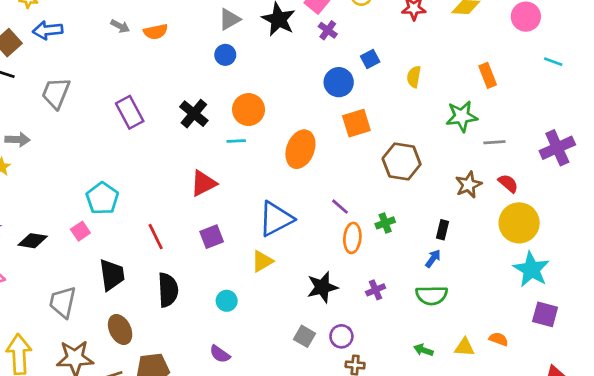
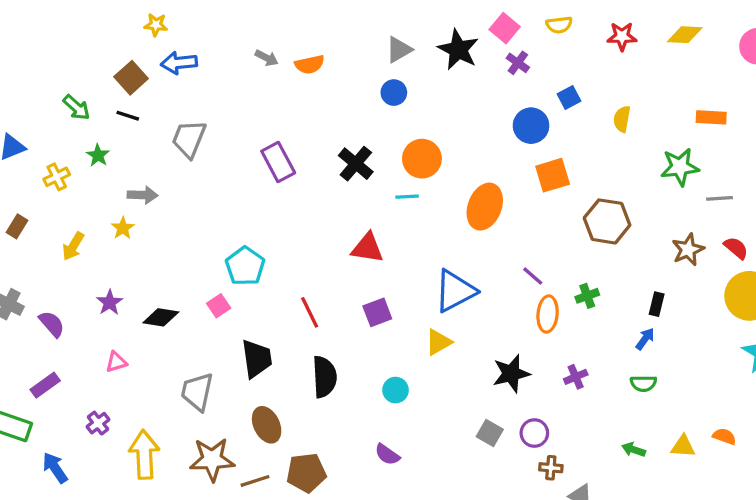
orange rectangle: (488, 75) -> (711, 117), turned -65
red triangle: (203, 183) -> (367, 248), turned 36
green semicircle: (432, 295) -> (643, 383), size x0.7

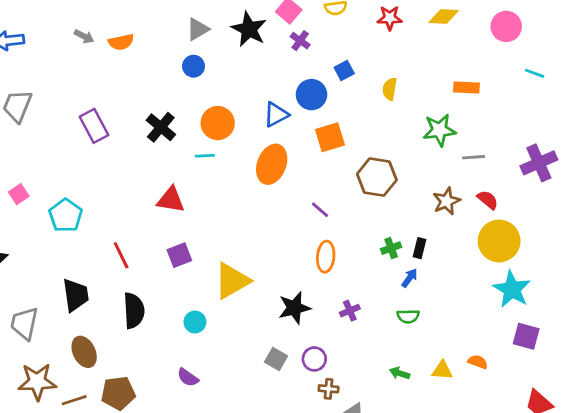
purple line: (533, 276) -> (320, 210), moved
blue triangle: (455, 291) -> (276, 115), moved, size x0.7
green cross: (587, 296) -> (391, 248), moved
pink square: (219, 306) -> (19, 194), moved
yellow triangle: (438, 342) -> (232, 281), size x1.6

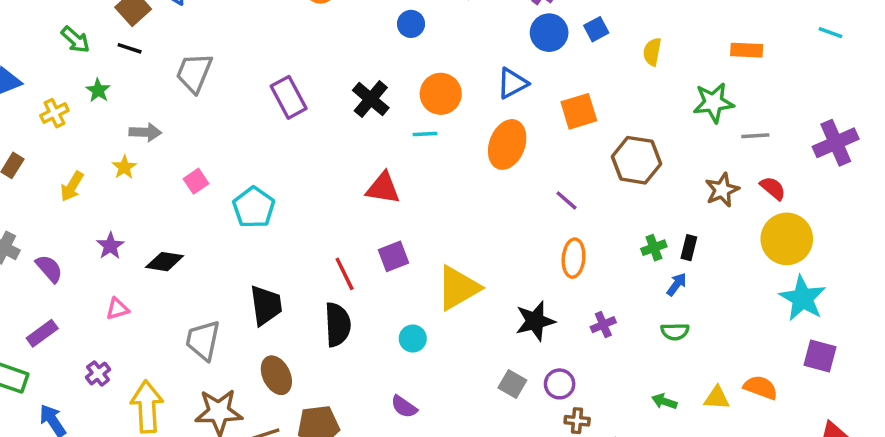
blue circle: (311, 95) -> (549, 33), moved
red line: (121, 255) -> (345, 274), moved
orange semicircle: (478, 362) -> (761, 387), size x1.4

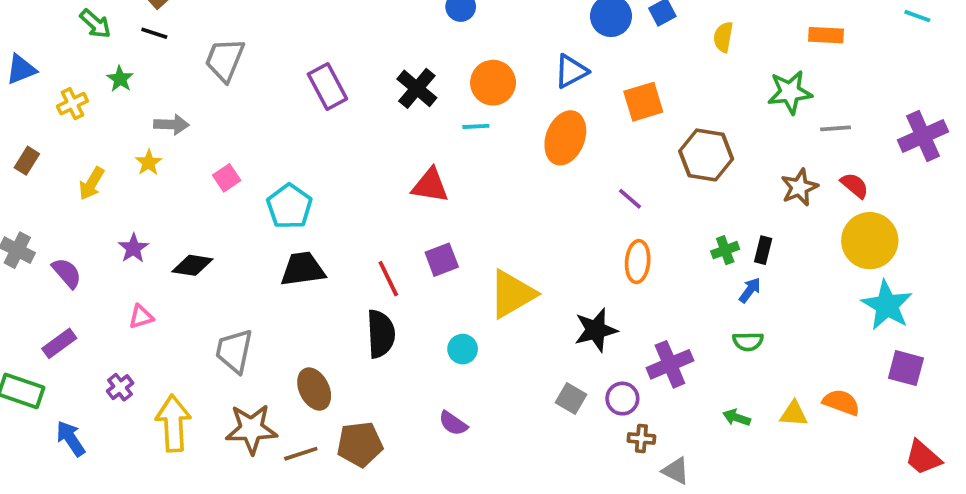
black trapezoid: (266, 305) -> (303, 269), moved, turned -90
purple cross: (603, 325) -> (670, 364), moved, size x1.6

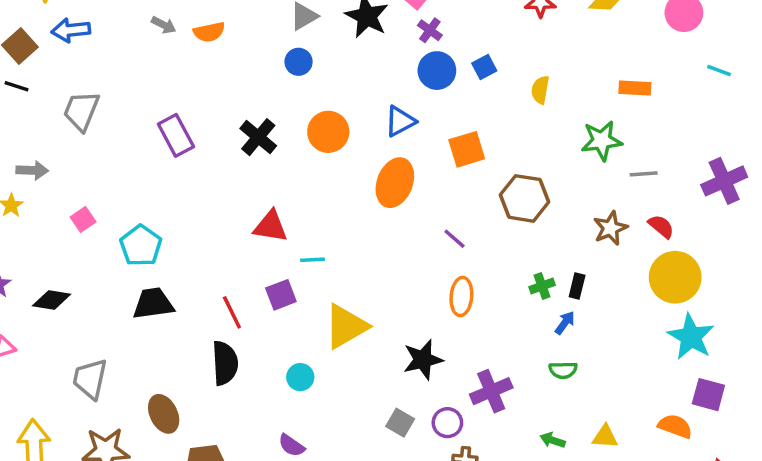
cyan line: (476, 126) -> (313, 260), moved
orange semicircle: (841, 402) -> (675, 426), moved

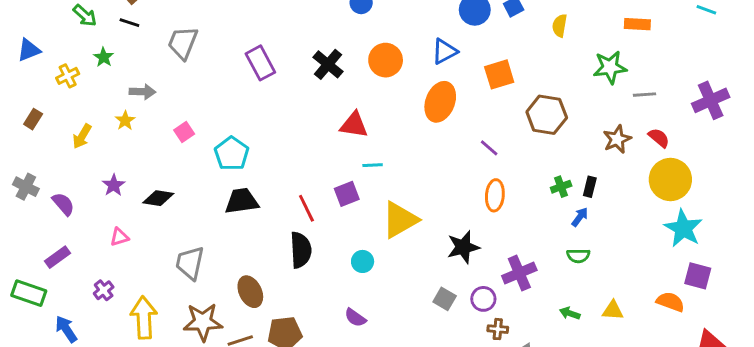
red triangle: (270, 226) -> (354, 125), moved

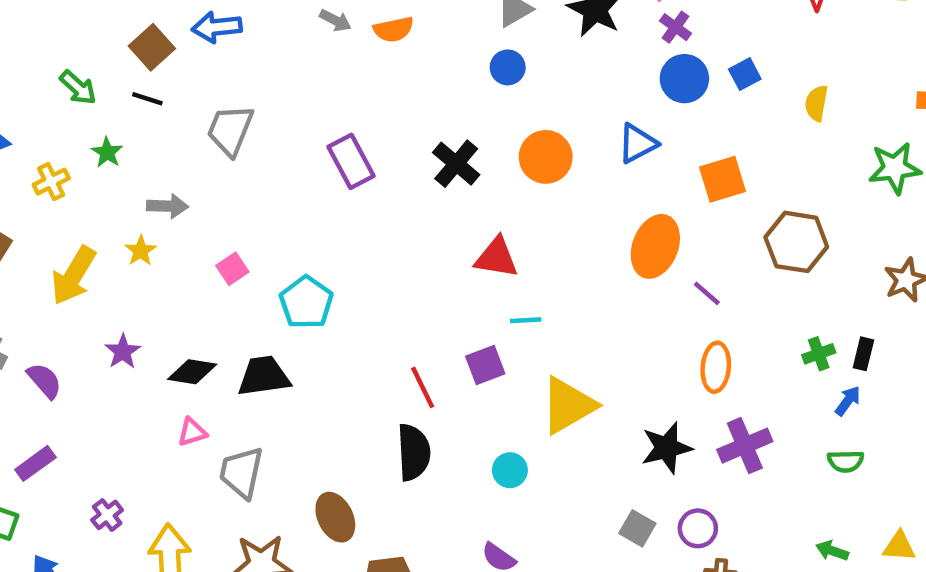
orange ellipse: (440, 102) -> (655, 246), moved
yellow arrow: (82, 136) -> (74, 276), size x1.5
black trapezoid: (242, 201) -> (264, 376), moved
pink triangle: (119, 237) -> (192, 432), moved
purple cross: (519, 273) -> (745, 446), moved

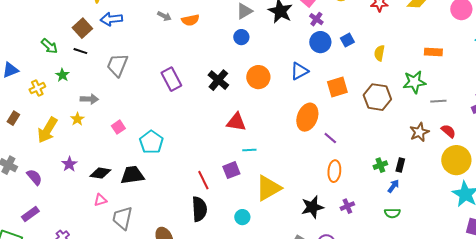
brown hexagon: (796, 242) -> (377, 97), moved
purple cross: (745, 446) -> (347, 206), size x0.6

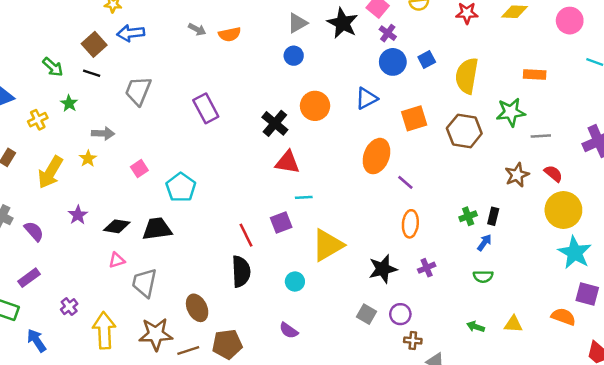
yellow semicircle: (379, 53) -> (467, 76), size x1.8
black cross: (218, 80) -> (275, 123), moved

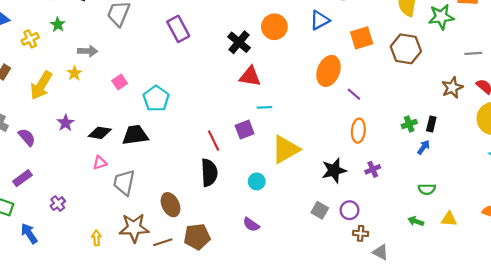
green star: (511, 112) -> (441, 17), moved
green semicircle: (483, 276) -> (427, 189), moved
yellow arrow: (104, 330) -> (96, 238), moved, size x0.5

